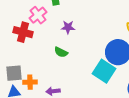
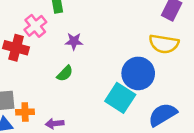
green semicircle: (61, 52) -> (65, 73), turned -72

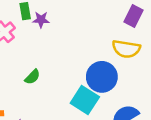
purple star: (74, 41) -> (41, 20), moved

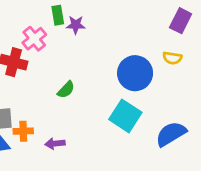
yellow semicircle: (126, 49) -> (172, 58), size x0.6
blue circle: (102, 77) -> (135, 73), moved

